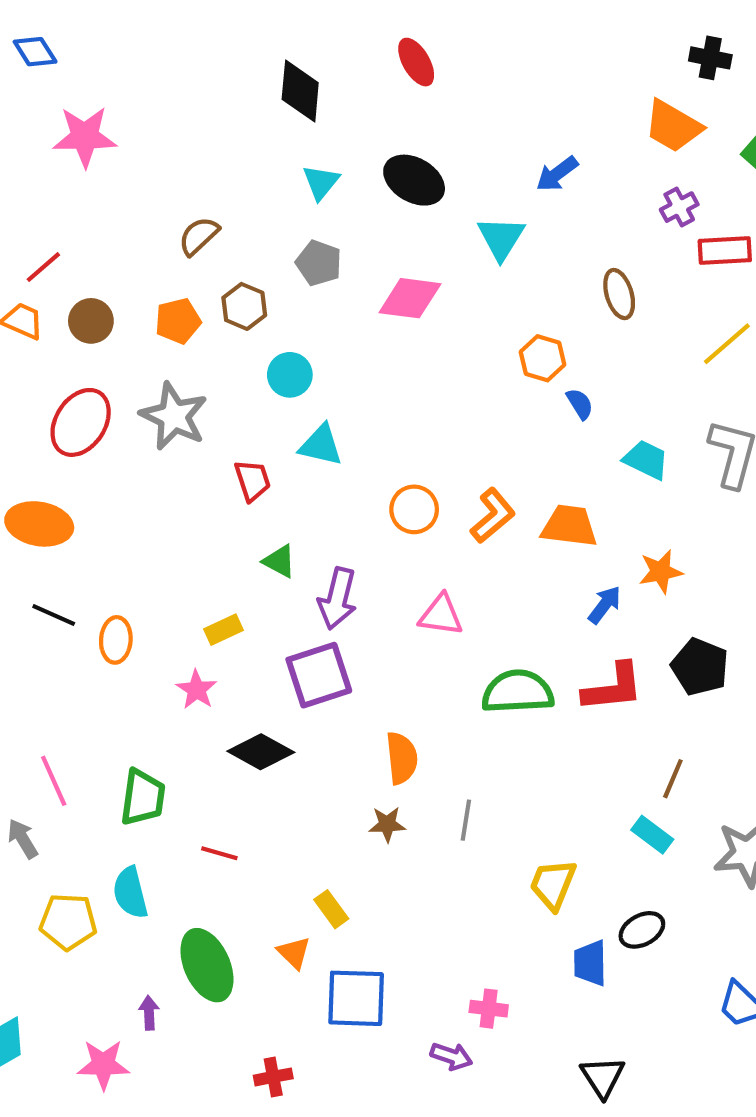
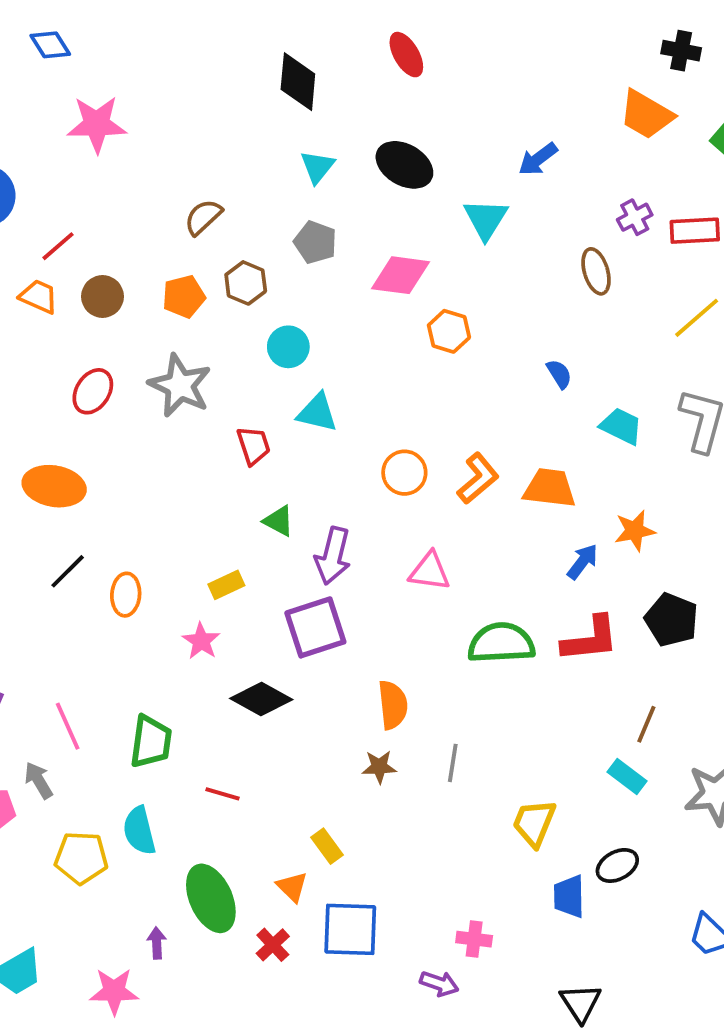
purple cross: (679, 207) -> (635, 217), moved
orange hexagon: (543, 358) -> (449, 331), moved
red ellipse: (81, 422) -> (93, 391), size x0.7
black line: (54, 615) -> (68, 571), turned -69
red cross: (273, 1077) -> (273, 945), moved, turned -32

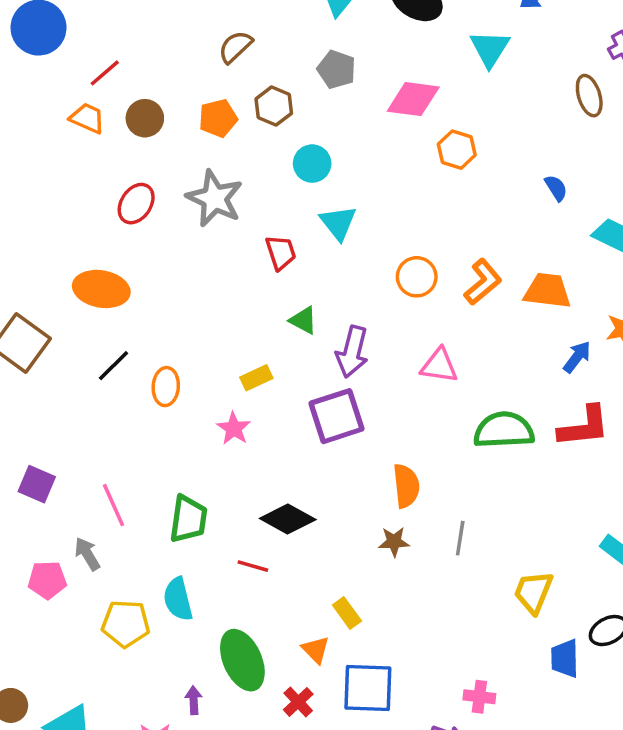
cyan triangle: (317, 413) -> (338, 223), turned 39
black diamond: (261, 699) -> (288, 519), moved

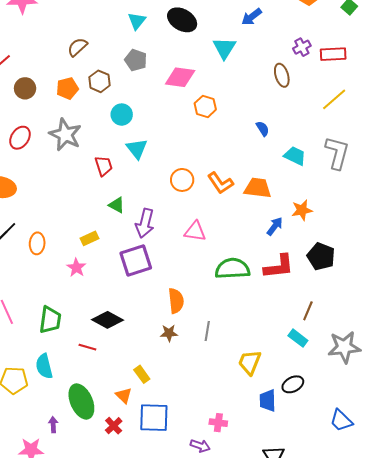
orange L-shape: (483, 282) -> (220, 183), turned 96

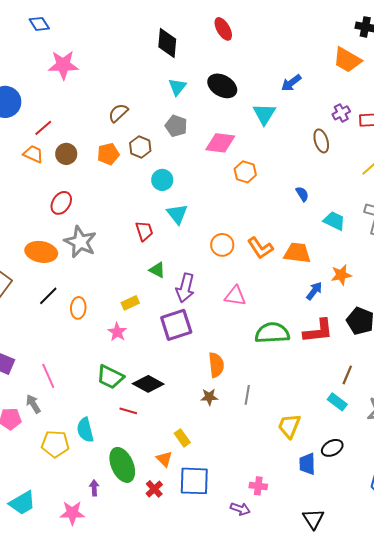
gray star: (65, 135) -> (80, 242), moved
green trapezoid: (50, 320) -> (110, 377), moved, turned 108

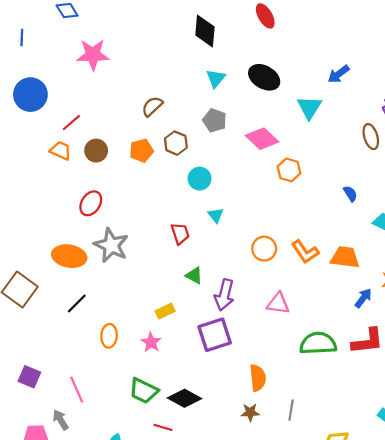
pink diamond: (220, 143) -> (262, 139), turned 36
cyan triangle: (177, 214) -> (216, 215), size x0.7
orange ellipse: (78, 308) -> (109, 336), moved

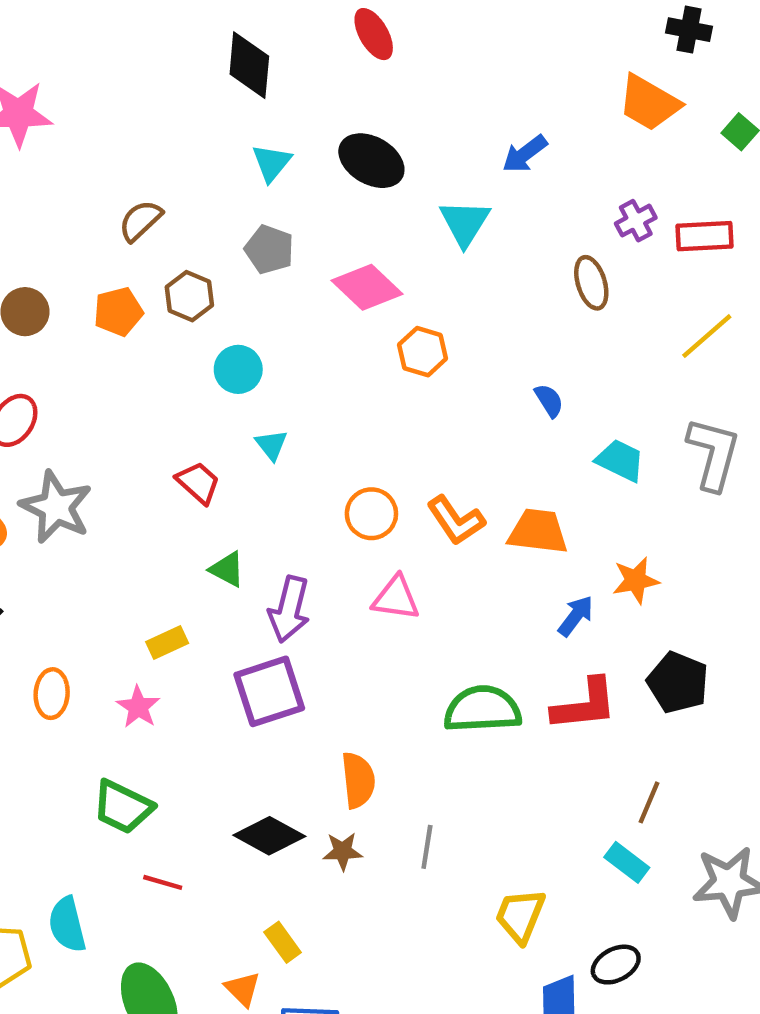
red trapezoid: (180, 233) -> (198, 483), turned -30
pink triangle: (278, 304) -> (396, 598), moved
black diamond: (184, 398) -> (269, 836), moved

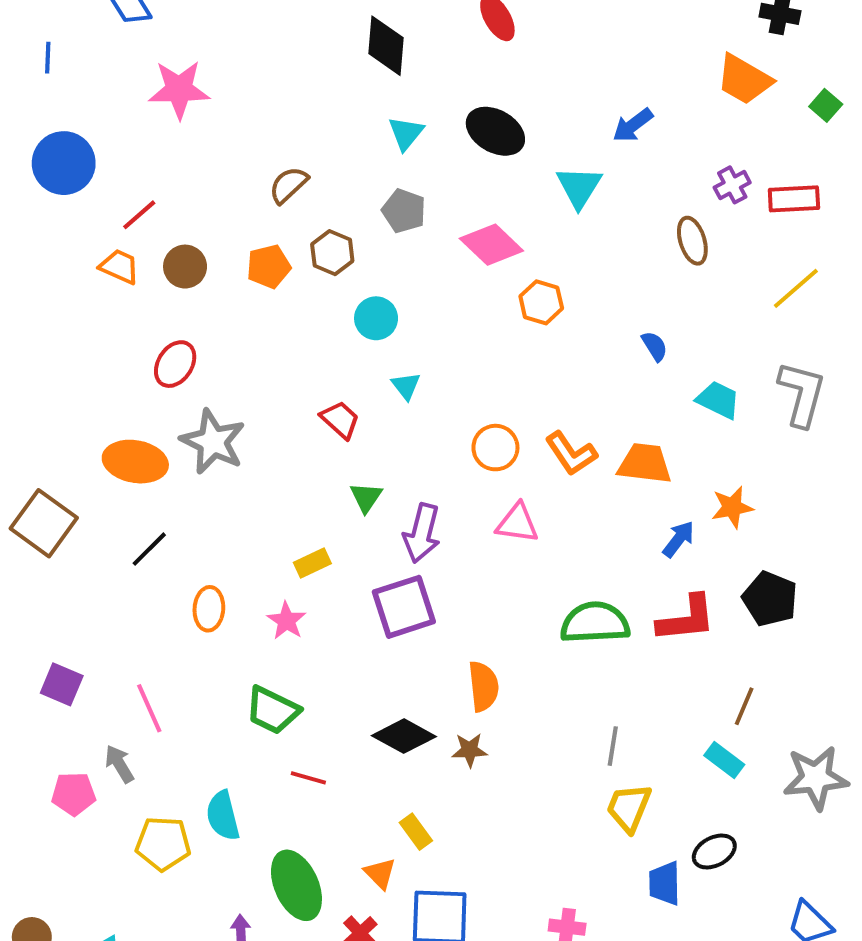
green triangle: (227, 569) -> (366, 497), turned 36
gray line: (427, 847) -> (613, 746), moved

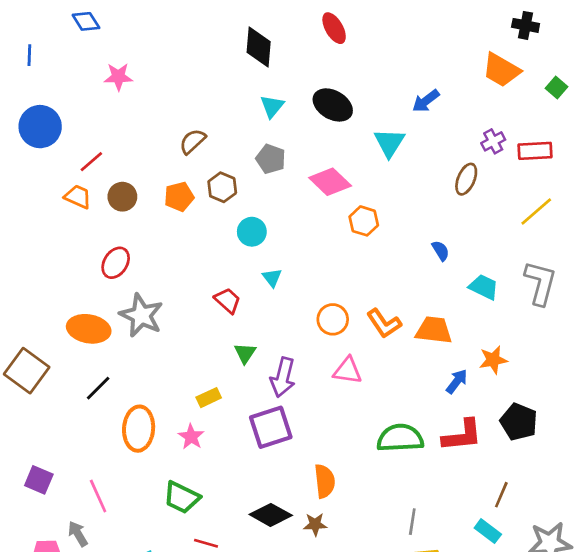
pink star: (179, 89) -> (118, 77), size x0.7
brown ellipse: (692, 241) -> (466, 179), turned 40
orange ellipse: (209, 609) -> (139, 429), size x1.5

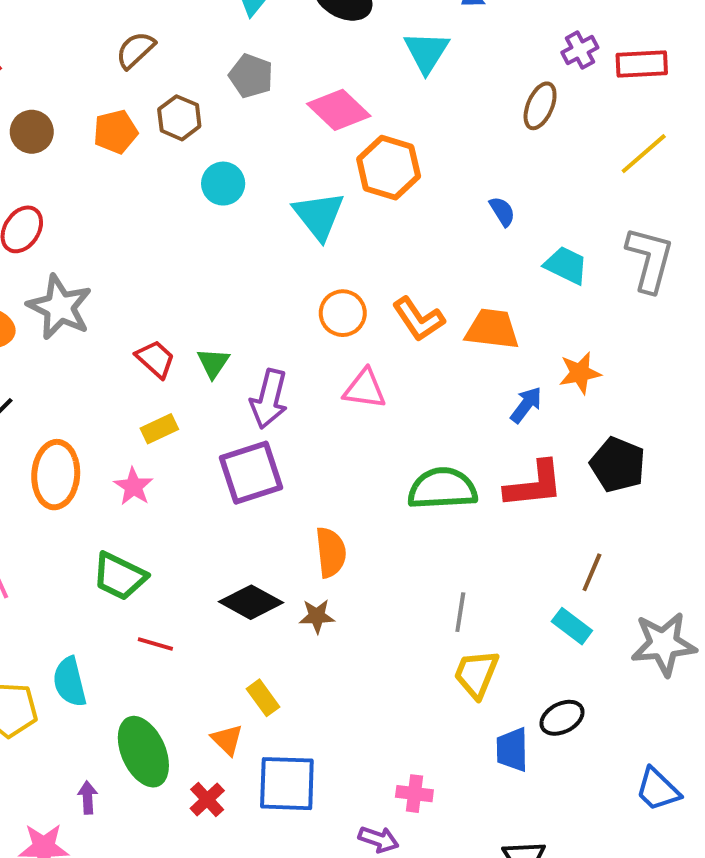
orange hexagon: (364, 221) -> (389, 168), size x1.4
cyan triangle: (272, 278) -> (319, 215), moved, size x1.8
red trapezoid: (228, 301) -> (155, 359), moved

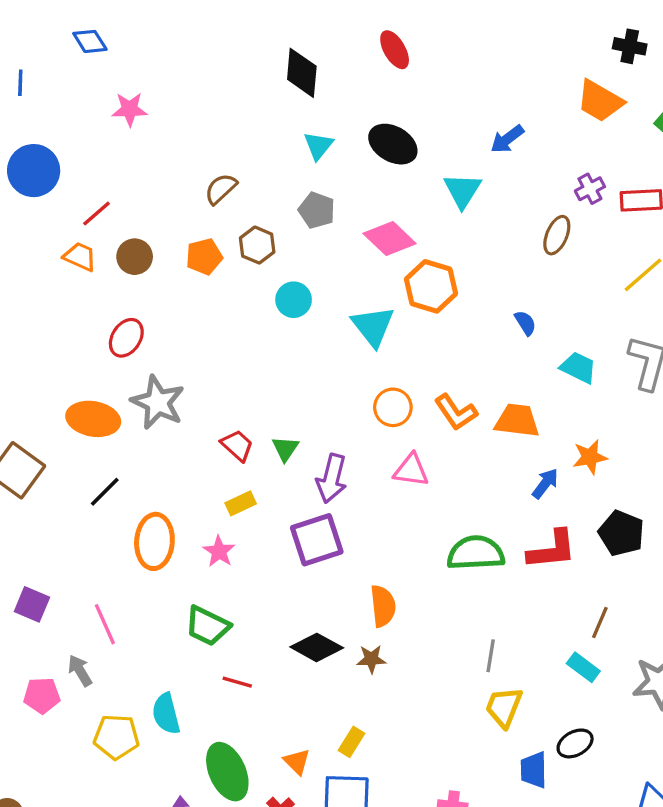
yellow rectangle: (263, 698) -> (352, 742), moved, turned 68

